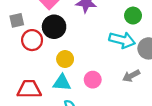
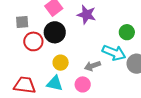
gray arrow: (131, 76) -> (92, 66), moved

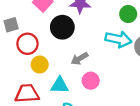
black circle: (55, 32) -> (62, 27), moved
yellow circle: (61, 63) -> (40, 65), moved
gray arrow: (92, 66) -> (79, 59), moved

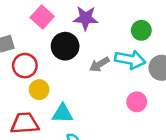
gray arrow: (79, 59) -> (99, 64), moved
pink circle: (91, 81) -> (137, 102), moved

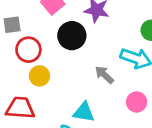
gray arrow: (99, 64) -> (104, 75), moved, turned 66
cyan triangle: (63, 113) -> (84, 112), moved

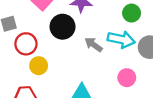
gray arrow: (104, 75) -> (94, 45), moved

